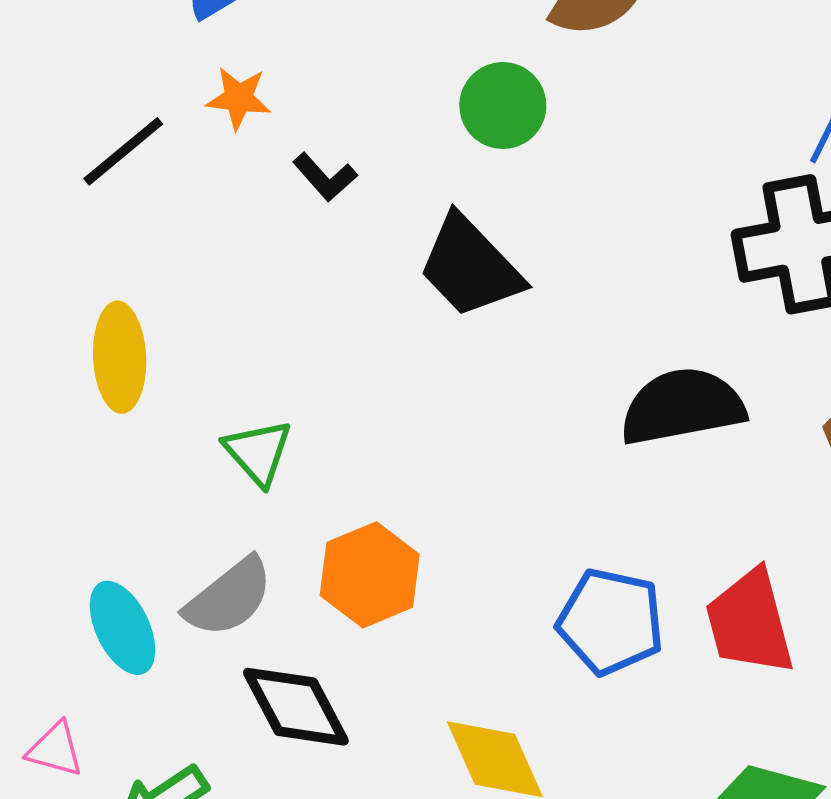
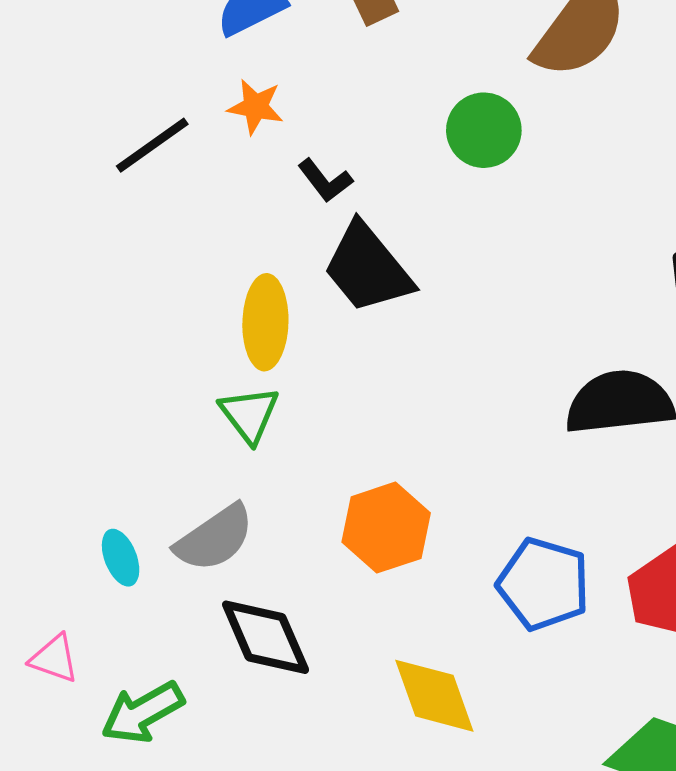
black trapezoid: (470, 267) -> (368, 268), moved
yellow ellipse: (120, 357) -> (265, 322), moved
orange hexagon: (370, 575) -> (386, 528), moved
cyan ellipse: (123, 628) -> (121, 558), size x0.7

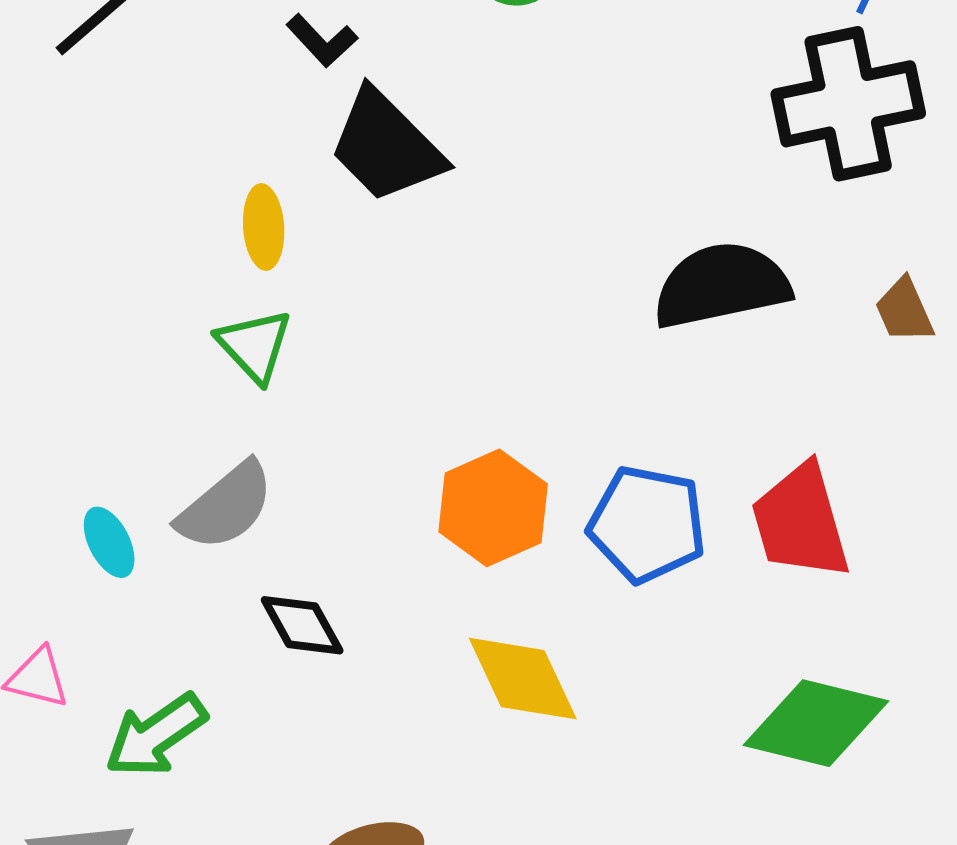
yellow ellipse: (265, 322) -> (264, 227), size x0.7
orange hexagon: (386, 528) -> (493, 508), moved
black diamond: (266, 637) -> (302, 625), size x0.7

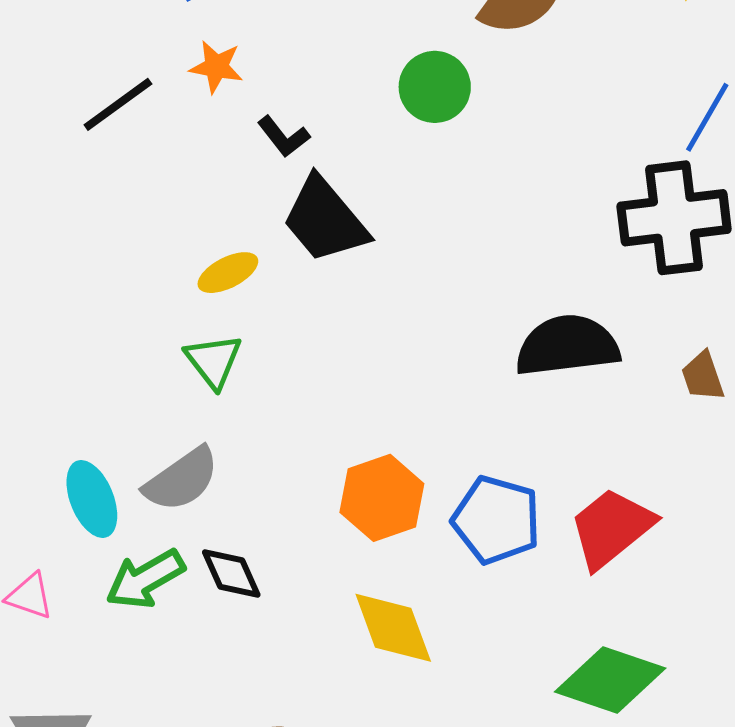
yellow ellipse: (264, 227) -> (228, 273), turned 62
red trapezoid: (801, 522) -> (611, 528), turned 62
cyan ellipse: (109, 542) -> (92, 499), size x1.4
green arrow: (156, 735) -> (145, 579), moved

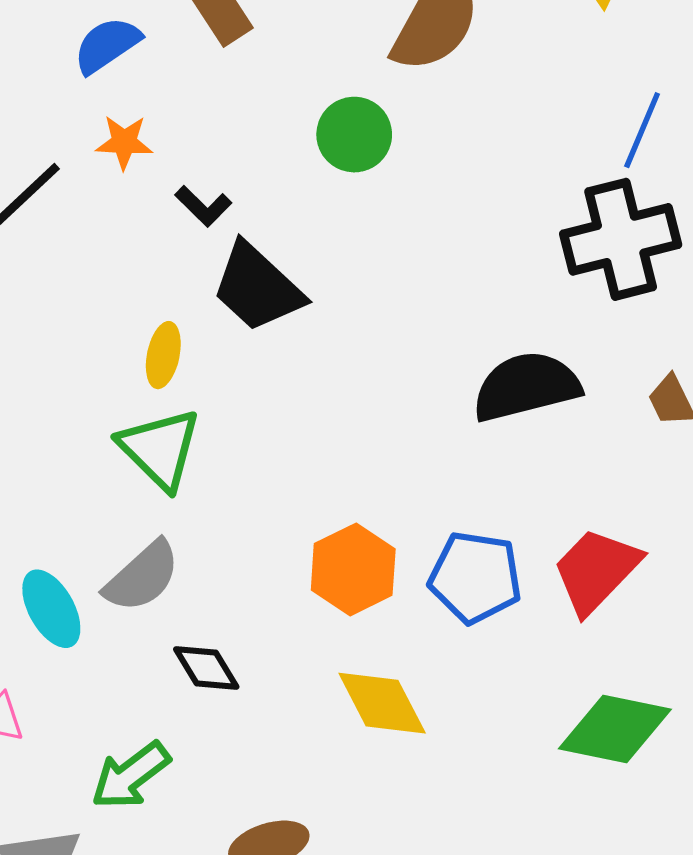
yellow ellipse: (228, 273) -> (163, 355), turned -44
green triangle: (213, 361) -> (160, 449), size x1.4
green arrow: (145, 579) -> (131, 775), moved

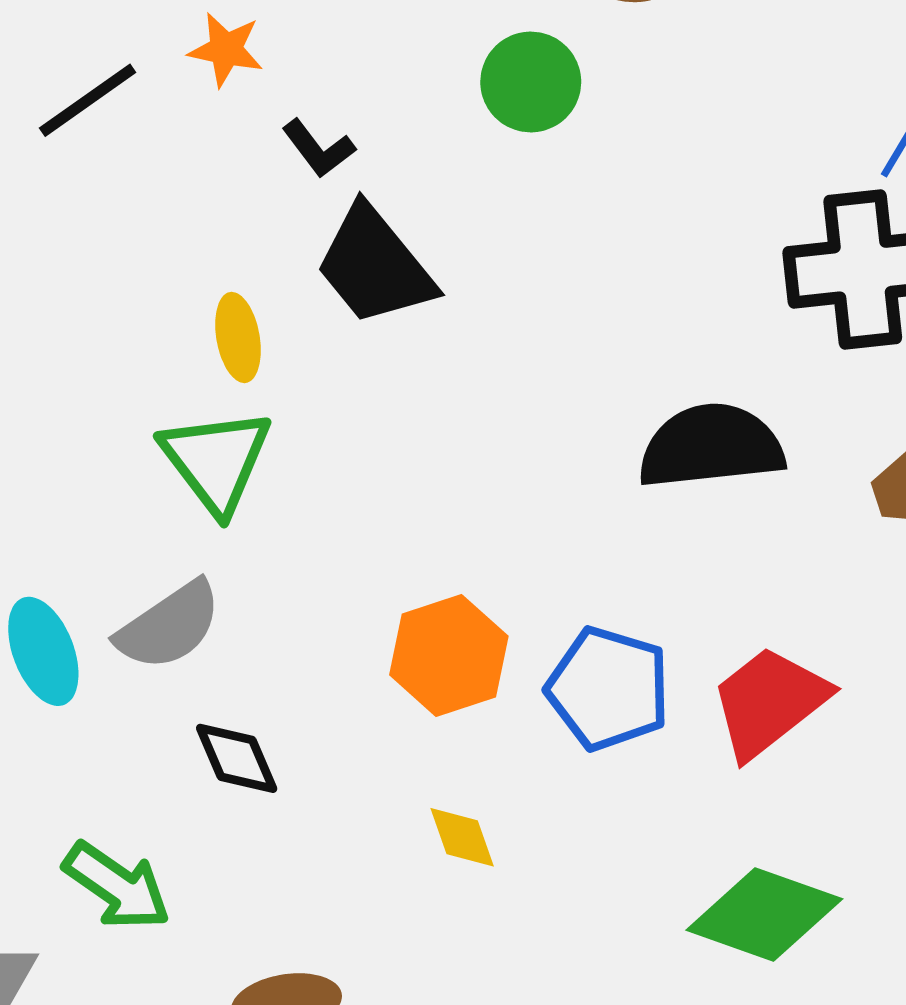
yellow ellipse: (163, 355) -> (238, 337), turned -30
yellow diamond: (382, 703) -> (462, 837), size x0.6
green arrow: (131, 775) -> (117, 886), turned -116

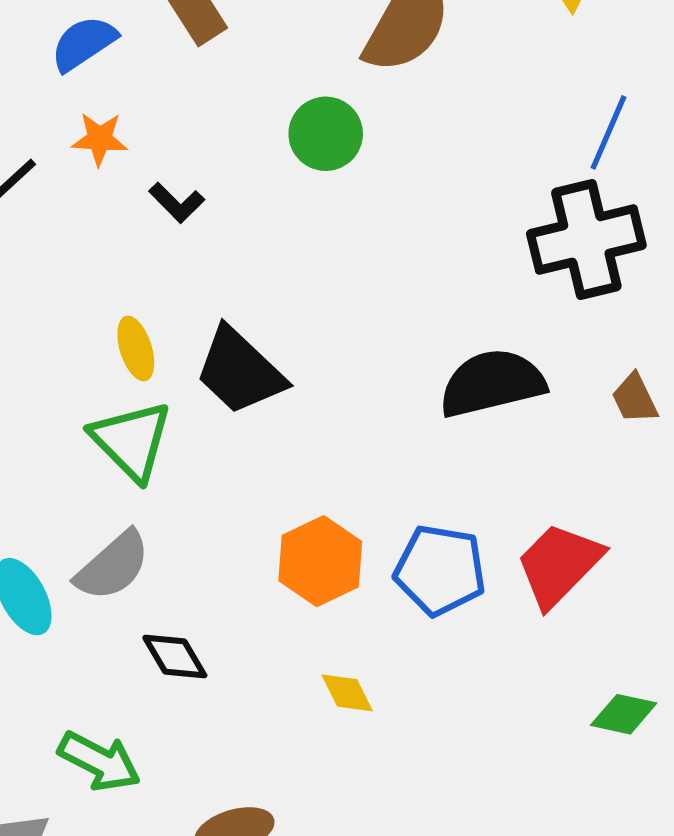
black trapezoid: (375, 266) -> (240, 371), moved
green diamond: (764, 914) -> (624, 714), moved, size x0.6

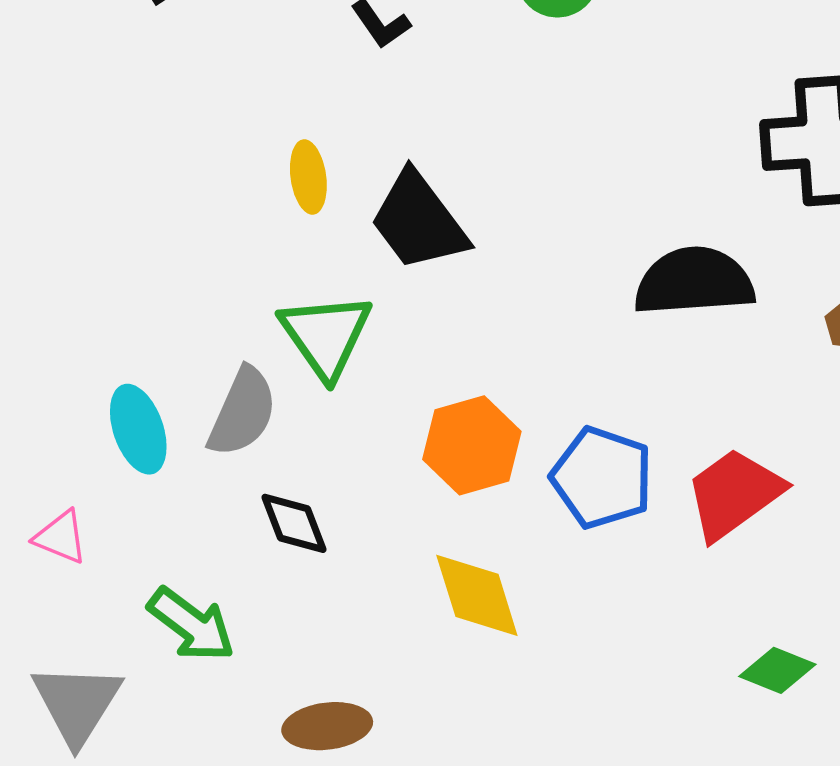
green triangle: (131, 441) -> (326, 335), moved
gray semicircle: (113, 566) -> (243, 412), turned -34
yellow diamond: (347, 693) -> (477, 595), size x1.6

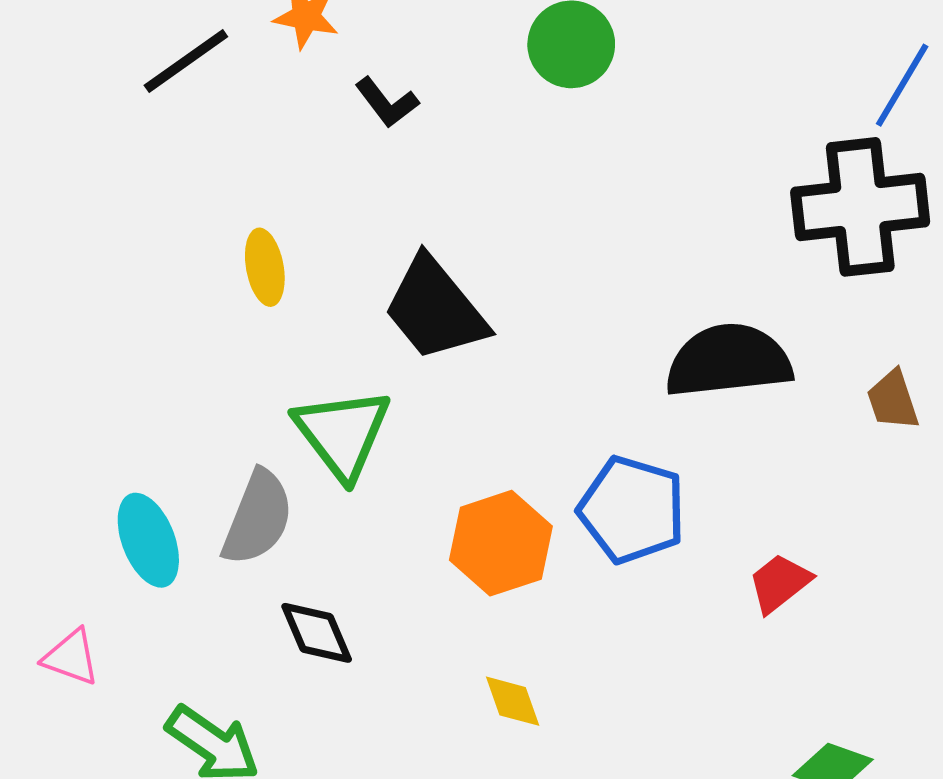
yellow ellipse: (308, 177) -> (265, 267), moved
blue pentagon: (602, 478) -> (632, 510), moved
red trapezoid: (734, 494) -> (780, 583), size x0.6
yellow diamond: (477, 595) -> (513, 701), size x0.6

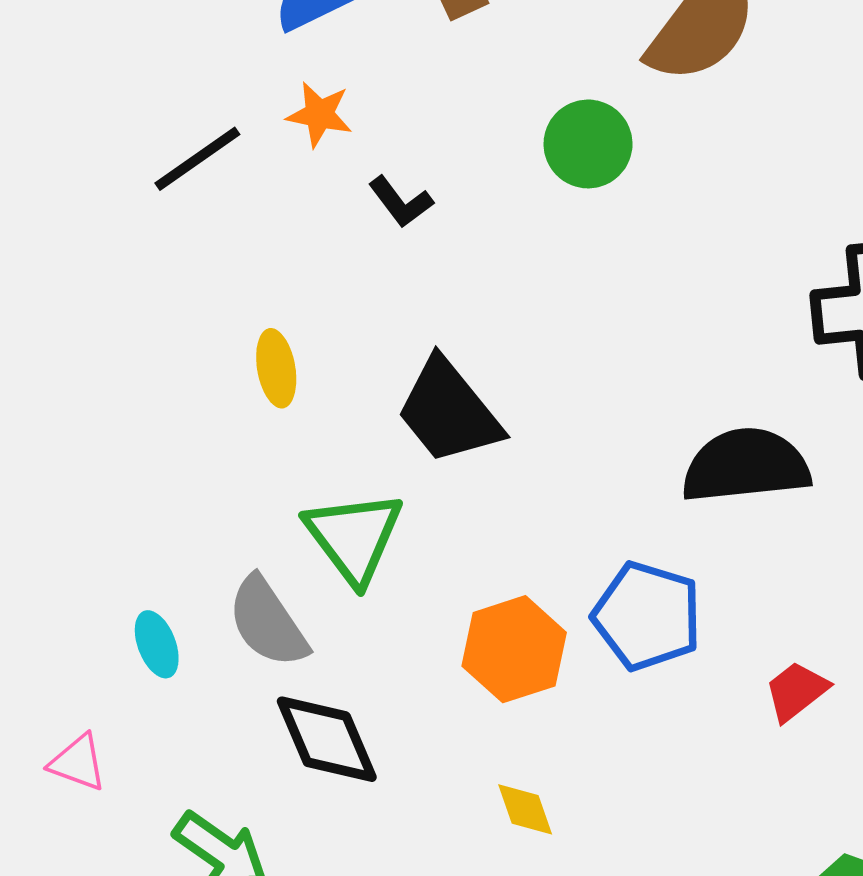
gray semicircle: (258, 518) -> (268, 622), turned 124
cyan ellipse: (148, 540) -> (157, 644), size x0.7
black diamond: (317, 633) -> (327, 739), size x1.4

